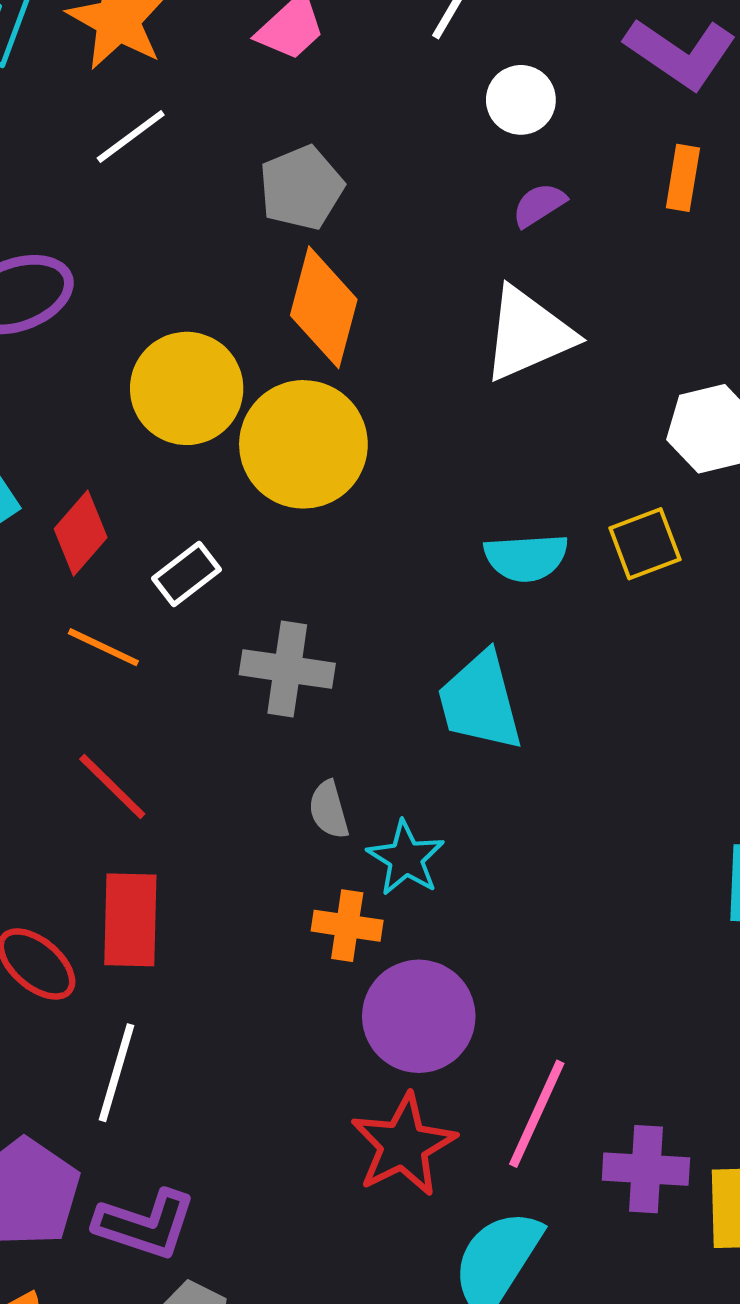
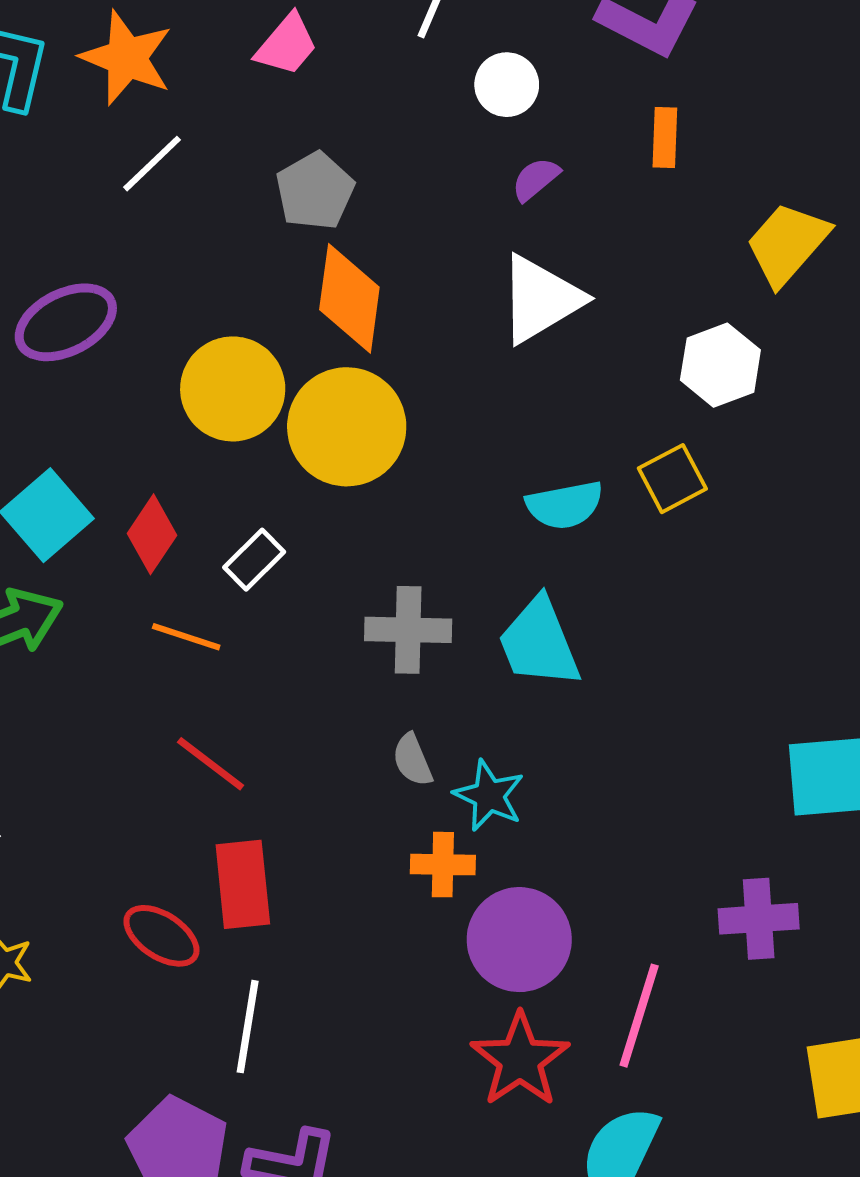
gray cross: (287, 669) -> (408, 630), moved
purple cross: (646, 1169) -> (759, 919), moved

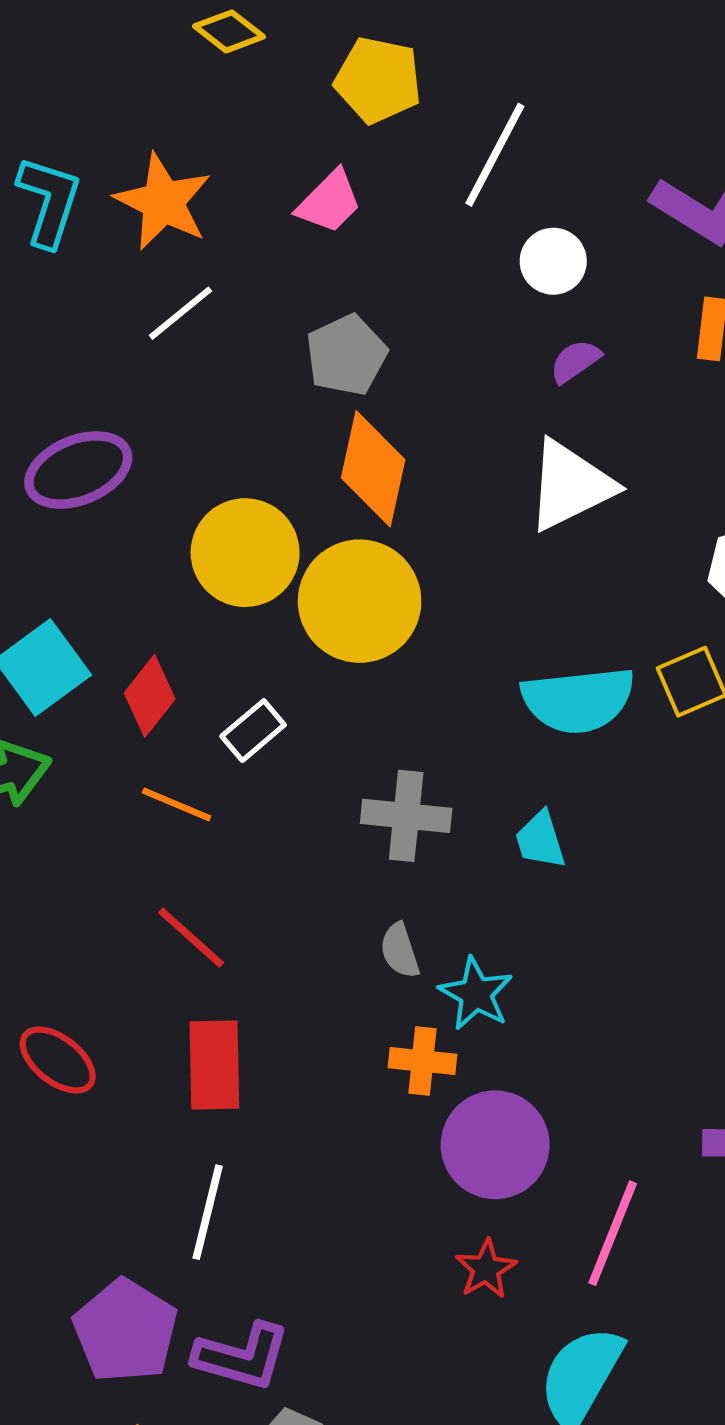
cyan semicircle: (565, 505) -> (578, 700), size x1.4
cyan trapezoid: (539, 643) -> (540, 840), size x0.6
red ellipse: (161, 936) -> (58, 1060), moved
red star: (520, 1060) -> (486, 1269), size x0.6

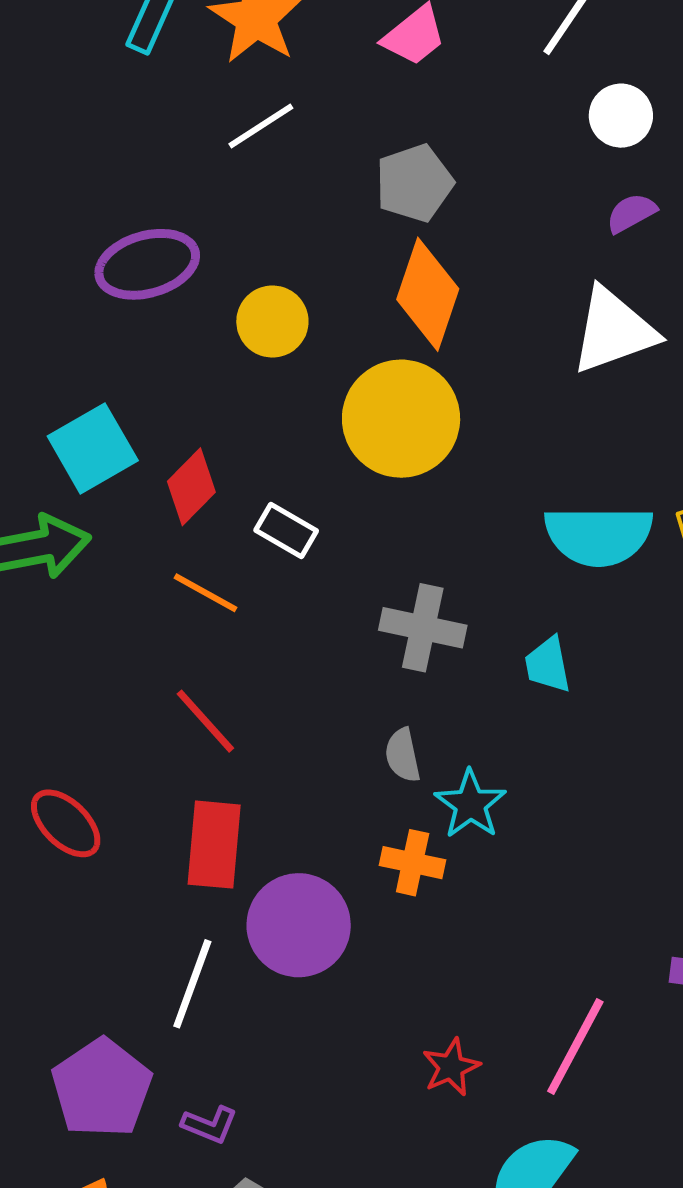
yellow circle: (245, 553) -> (272, 322), moved, size x0.7
white rectangle: (253, 731) -> (286, 531), turned 64
purple circle: (495, 1145) -> (299, 925), moved
purple L-shape: (242, 1356) -> (210, 1125), size x0.6

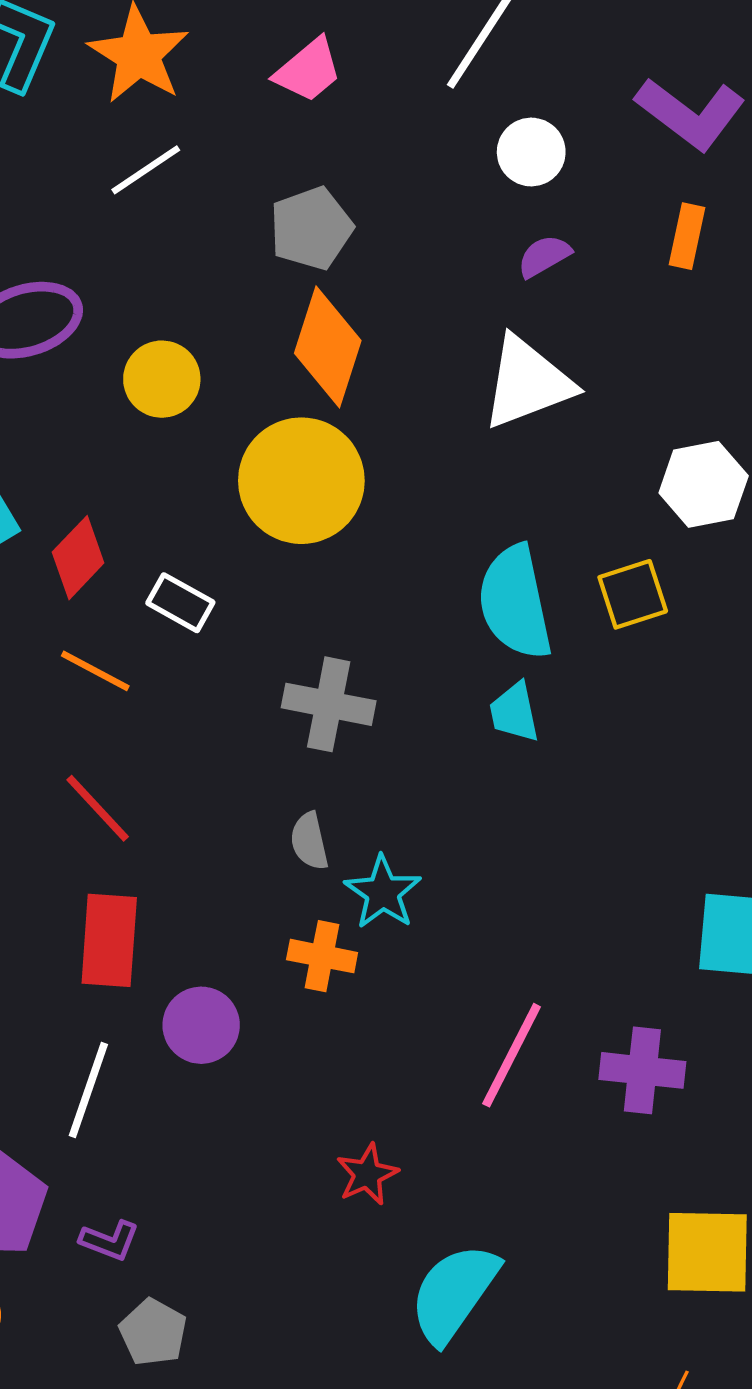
cyan semicircle: (599, 536) -> (515, 602), turned 79
cyan trapezoid: (548, 665) -> (514, 712), moved
purple circle: (299, 925) -> (201, 1025), size x0.7
pink line: (575, 1046) -> (512, 1055), moved

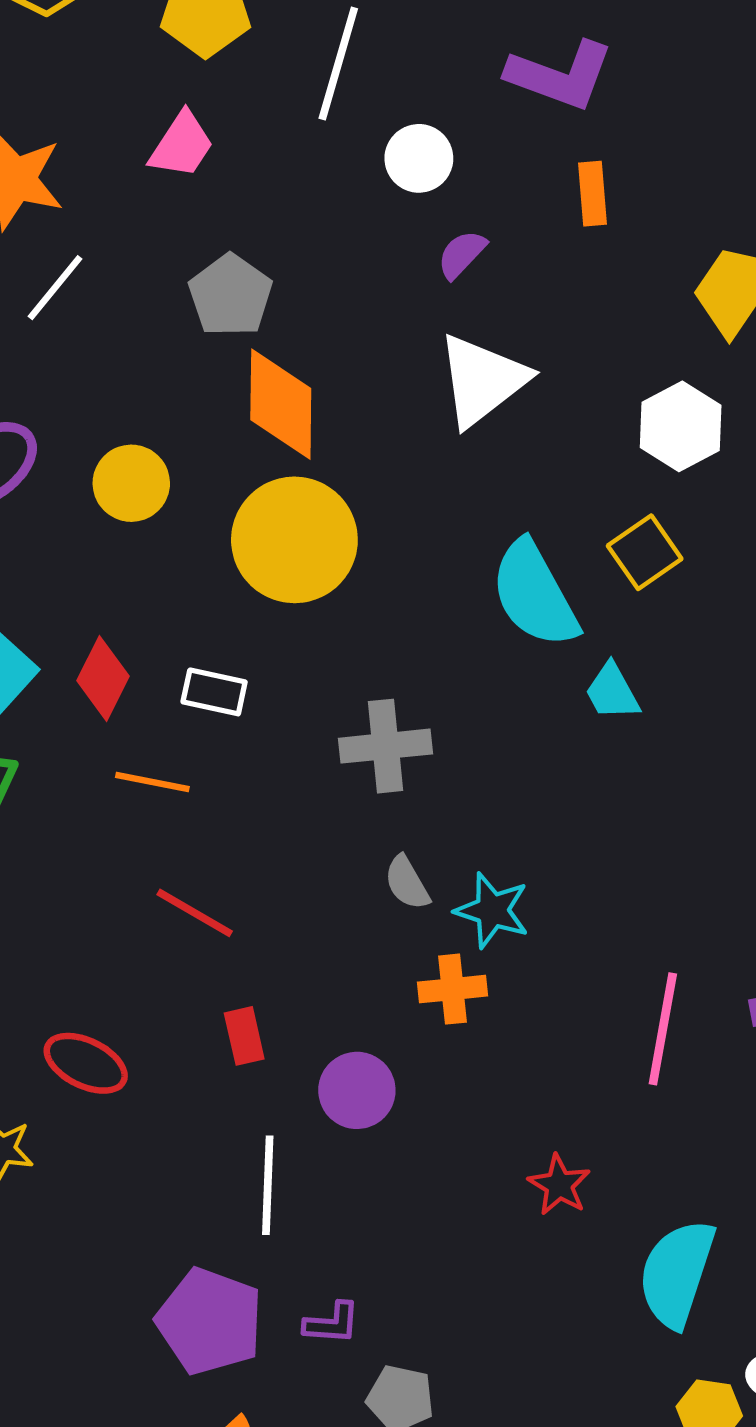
cyan trapezoid: (514, 712) -> (612, 692), moved
red rectangle: (109, 940) -> (244, 1036), size x0.6

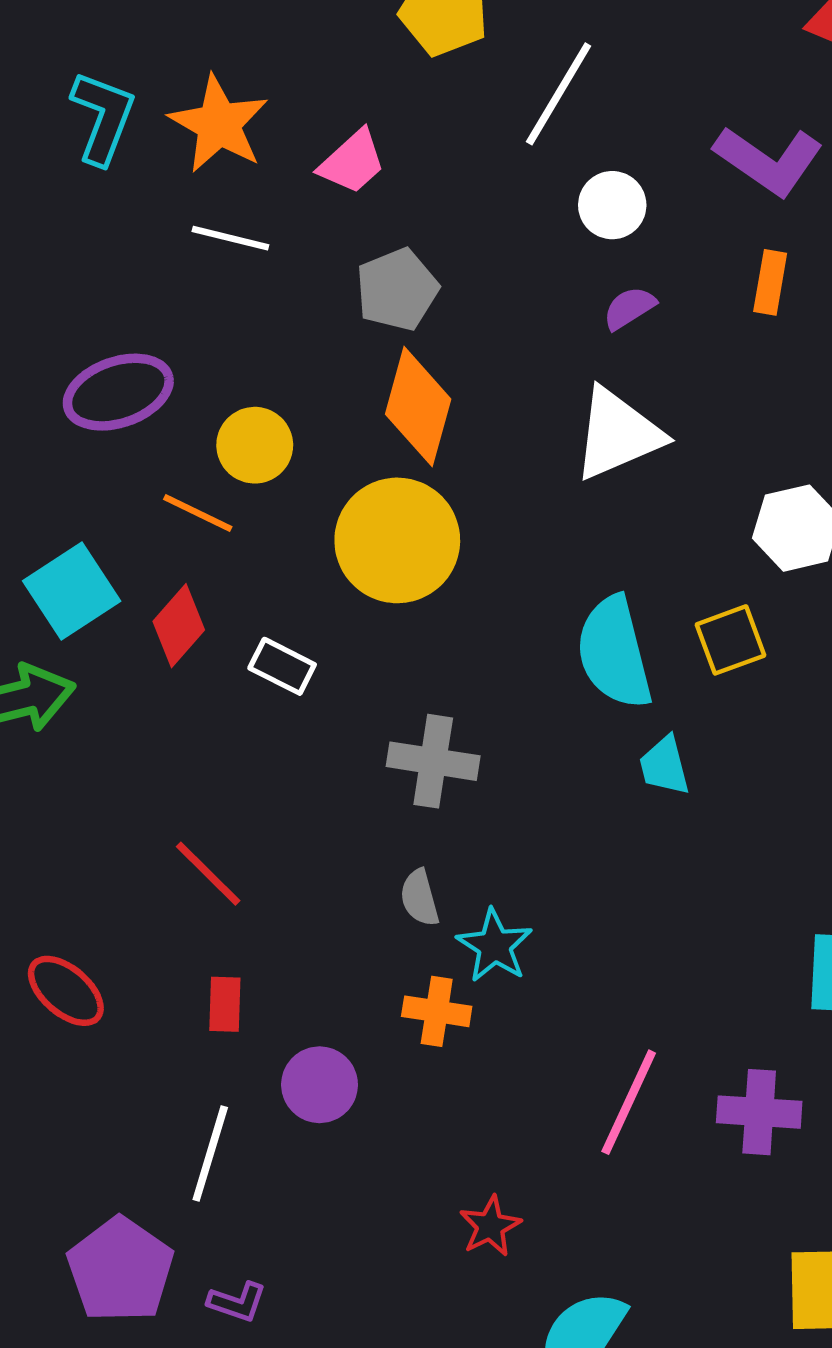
pink trapezoid: (182, 145) -> (352, 162), moved
white line: (55, 288) -> (230, 238), turned 50
orange line: (152, 782) -> (198, 513), moved

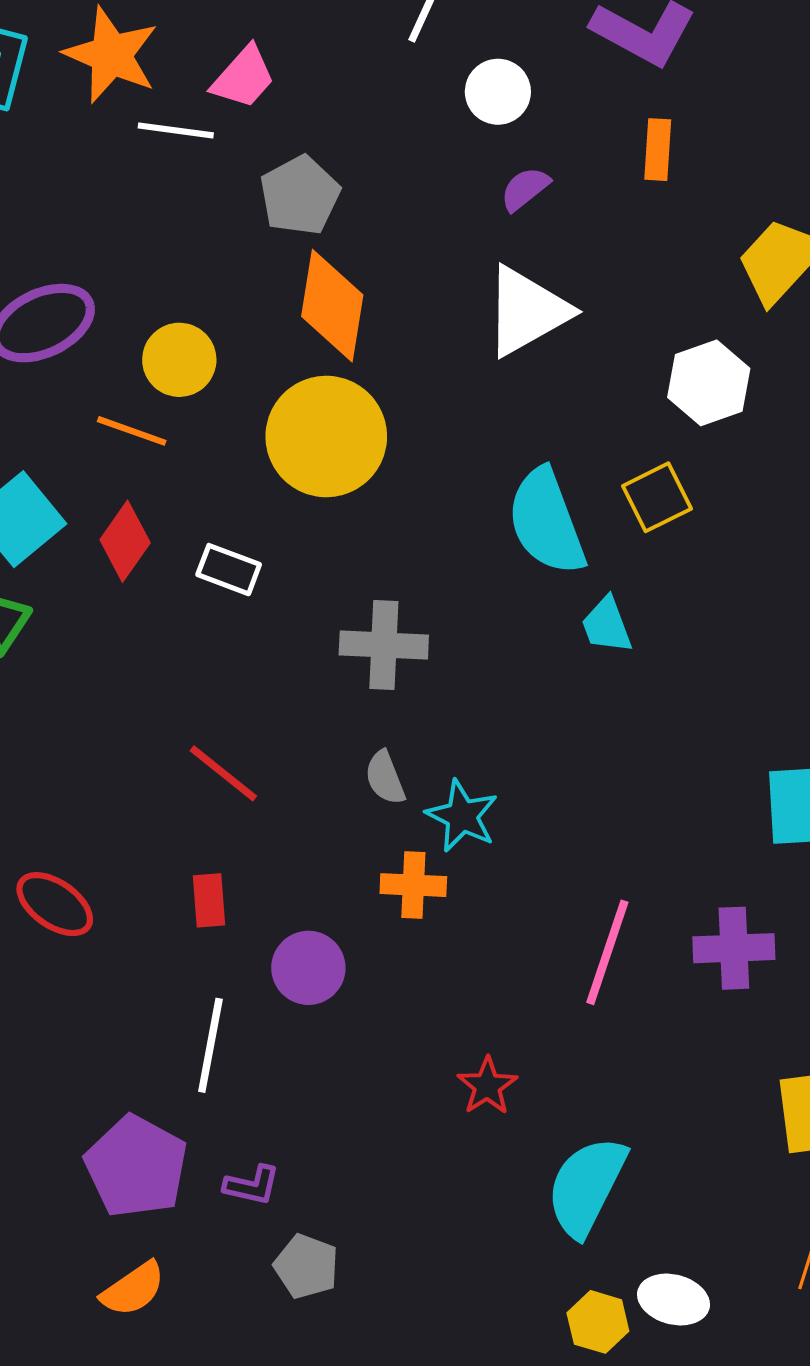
white line: (230, 238) -> (176, 130), moved
red line: (208, 874) -> (223, 773), moved

